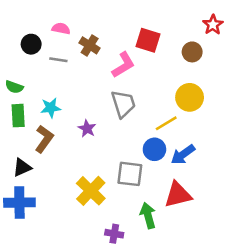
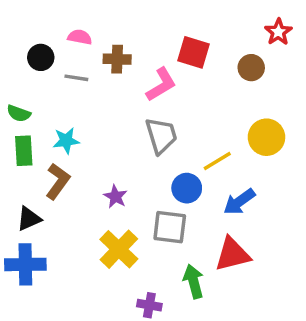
brown cross: (90, 45) -> (117, 59), turned -30
yellow circle: (190, 97) -> (266, 137), moved
purple star: (87, 129) -> (115, 197), moved
blue circle: (154, 149) -> (187, 188), moved

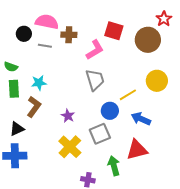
pink semicircle: (80, 37) -> (47, 22), size x1.6
brown circle: (251, 68) -> (148, 40), size x1.6
blue arrow: (239, 202) -> (141, 119), turned 60
gray square: (170, 227) -> (100, 134), turned -30

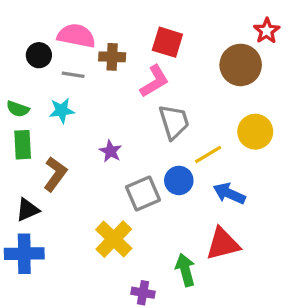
red square: (114, 31) -> (167, 42), moved
gray trapezoid: (95, 80) -> (174, 122), moved
cyan star: (39, 83) -> (62, 111), moved
purple star: (68, 116) -> (110, 151), moved
gray square: (100, 134) -> (143, 193), moved

